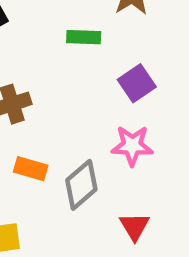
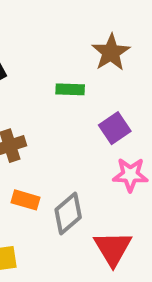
pink star: (132, 146) -> (130, 175), moved
red triangle: (134, 226) -> (113, 248), size x1.5

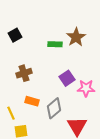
brown star: (111, 52) -> (76, 37), moved
purple square: (115, 128) -> (67, 78), moved

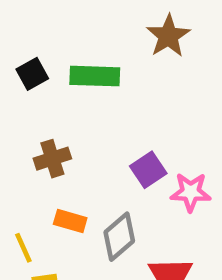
brown star: (76, 37) -> (168, 36), moved
green rectangle: (55, 44) -> (95, 76), moved, size x1.5

